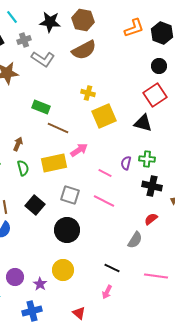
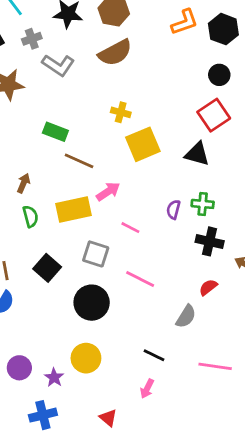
pink line: (105, 173) -> (130, 228), moved
pink line: (104, 201) -> (140, 279), moved

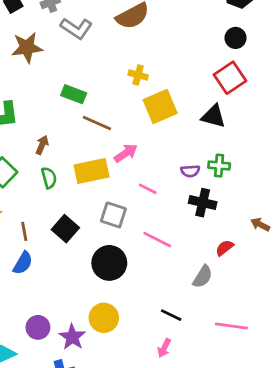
purple semicircle: (173, 210) -> (190, 171), turned -108
black cross: (210, 241) -> (203, 203), moved
purple star: (54, 378) -> (72, 337), size x1.4

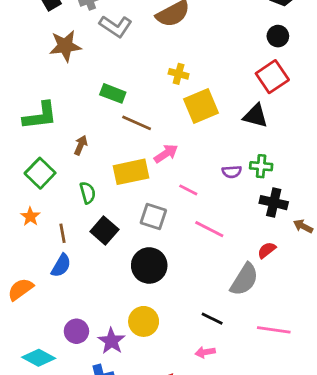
green semicircle: (49, 178) -> (88, 193), moved
black cross: (203, 203) -> (274, 203), moved
pink line: (157, 240) -> (209, 229), moved
gray semicircle: (203, 277) -> (244, 279), size x1.4
pink arrow: (164, 348) -> (205, 352), turned 54

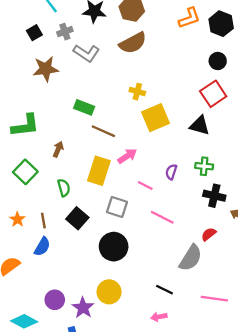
yellow rectangle: (131, 172) -> (99, 171), turned -60
purple semicircle: (232, 172) -> (171, 172), moved, turned 112
orange star: (30, 217) -> (17, 219), moved

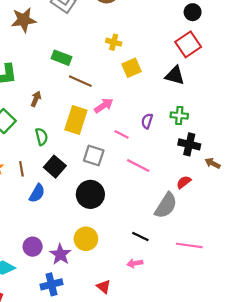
yellow square: (155, 118) -> (131, 68), size x0.7
blue semicircle: (42, 247) -> (37, 193), moved

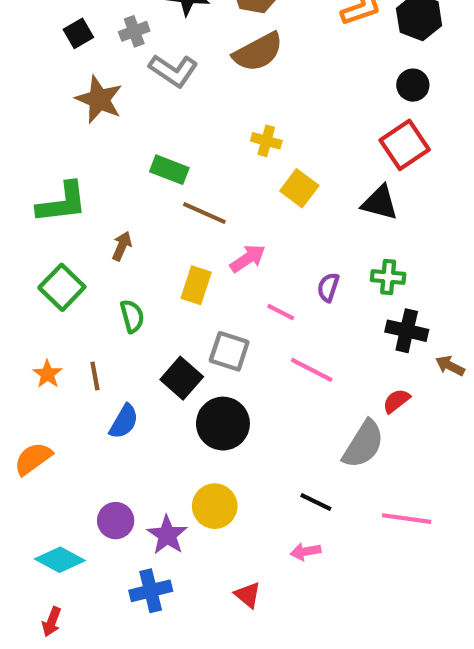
brown star: (24, 20) -> (99, 99), turned 30
yellow square: (131, 68) -> (299, 188), turned -30
yellow rectangle: (76, 120) -> (196, 285), size x0.7
black square: (55, 167) -> (182, 378), moved

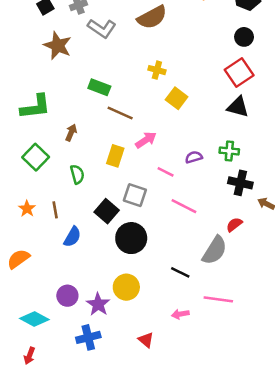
black triangle: (380, 203) -> (238, 107), moved
purple semicircle: (328, 287) -> (194, 157), turned 56
black line: (316, 502) -> (180, 272), moved
pink line: (407, 519) -> (218, 299), moved

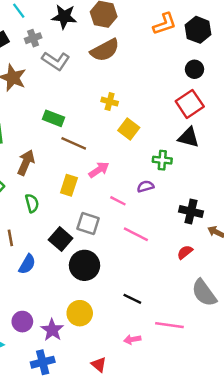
brown arrow: (71, 133) -> (26, 163), size x1.5
green cross: (229, 151) -> (162, 160), moved
gray semicircle: (215, 250) -> (204, 293), moved, turned 112

